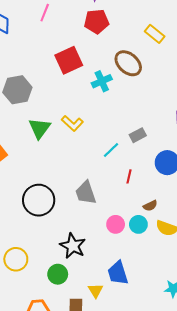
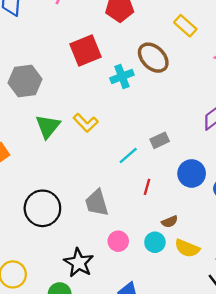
pink circle: (116, 224) -> (118, 241), moved

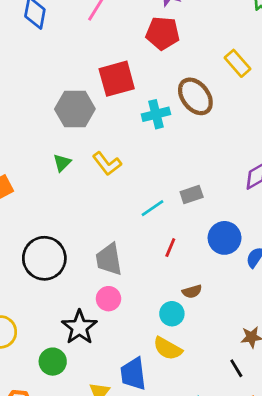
gray hexagon: (25, 81) -> (75, 109), moved
green triangle: (48, 126) -> (62, 163), size x0.6
pink circle: (118, 241) -> (108, 299), moved
yellow semicircle: (187, 248) -> (168, 349), moved

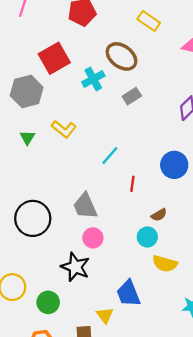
gray rectangle: (192, 194) -> (132, 96), moved
yellow semicircle: (168, 349) -> (165, 264), moved
green circle: (53, 362) -> (48, 302), moved

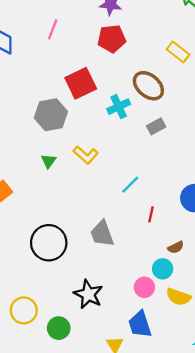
pink circle: (93, 238) -> (144, 287), moved

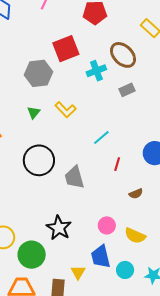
black circle: (49, 243) -> (39, 160), moved
cyan circle: (163, 269) -> (125, 270), moved
green circle: (59, 328) -> (32, 255), size x1.4

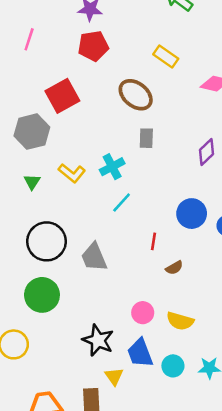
cyan cross: (96, 71) -> (112, 167), moved
gray rectangle: (127, 90) -> (146, 138), turned -56
red line: (117, 164) -> (153, 241), moved
black star: (59, 228) -> (98, 340), moved
green circle: (32, 255) -> (42, 295), moved

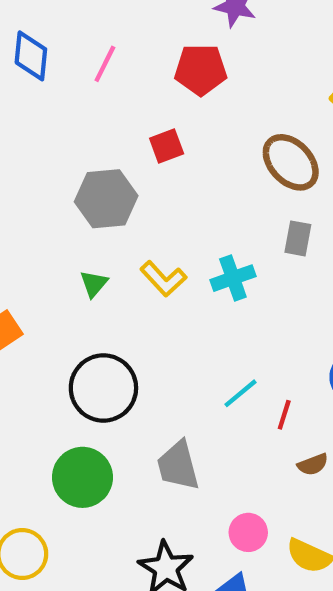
pink line: (29, 39) -> (105, 64), moved
red pentagon: (93, 46) -> (201, 70), moved
red square: (62, 96) -> (167, 146), size x0.6
cyan line: (122, 203) -> (240, 393), moved
gray trapezoid: (94, 257) -> (178, 466), moved

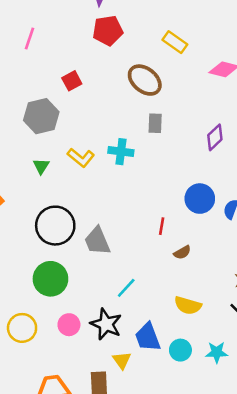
red pentagon: (201, 70) -> (108, 31), moved
cyan cross: (233, 278) -> (121, 152), turned 35
cyan line: (240, 393) -> (126, 288), moved
gray trapezoid: (178, 466) -> (97, 241), moved
pink circle: (248, 532) -> (69, 325), moved

